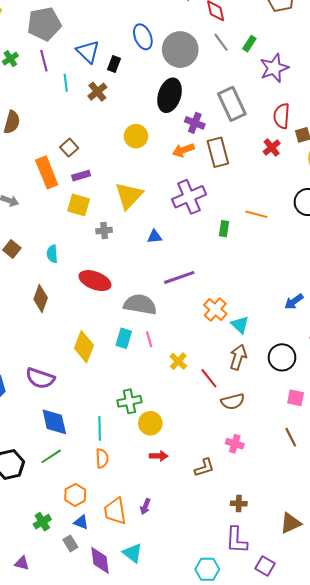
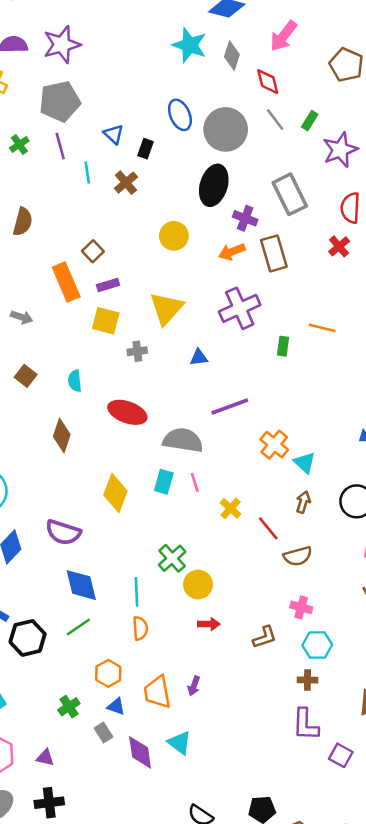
blue triangle: (88, 52) -> (113, 134), size x0.7
brown arrow: (238, 357) -> (303, 502), size x0.7
green cross: (129, 401) -> (172, 558), turned -30
cyan hexagon: (207, 569) -> (317, 645), moved

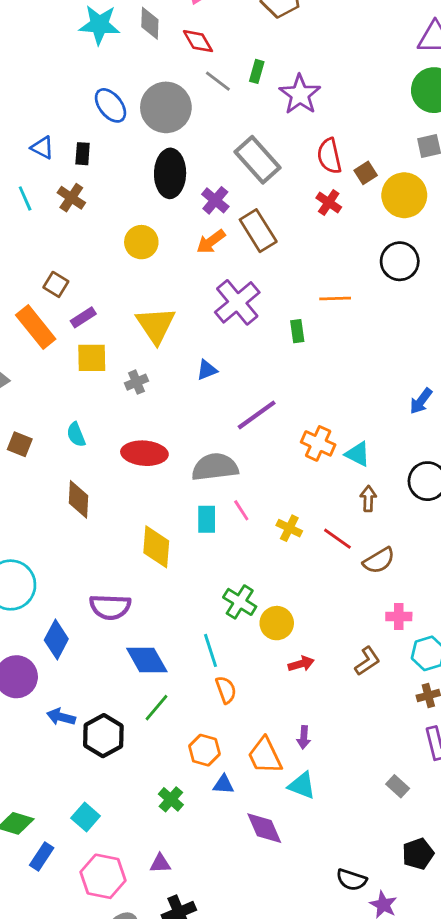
purple cross: (245, 218) -> (215, 200), turned 35
gray rectangle: (104, 732) -> (398, 786), moved
cyan triangle: (179, 743) -> (302, 785), moved

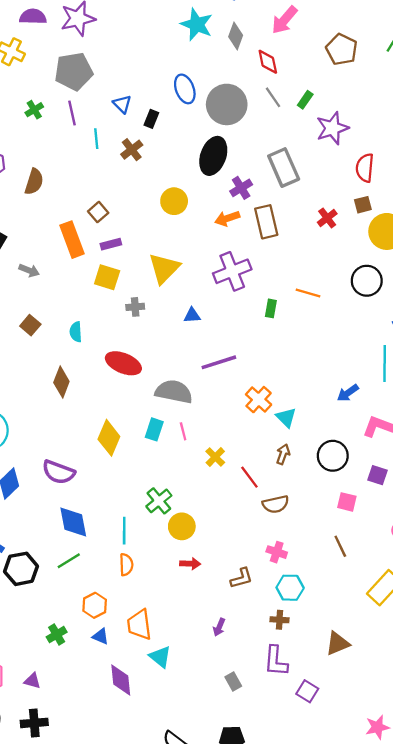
red semicircle: (329, 156) -> (365, 168), moved
purple arrow: (304, 737) -> (219, 627), moved

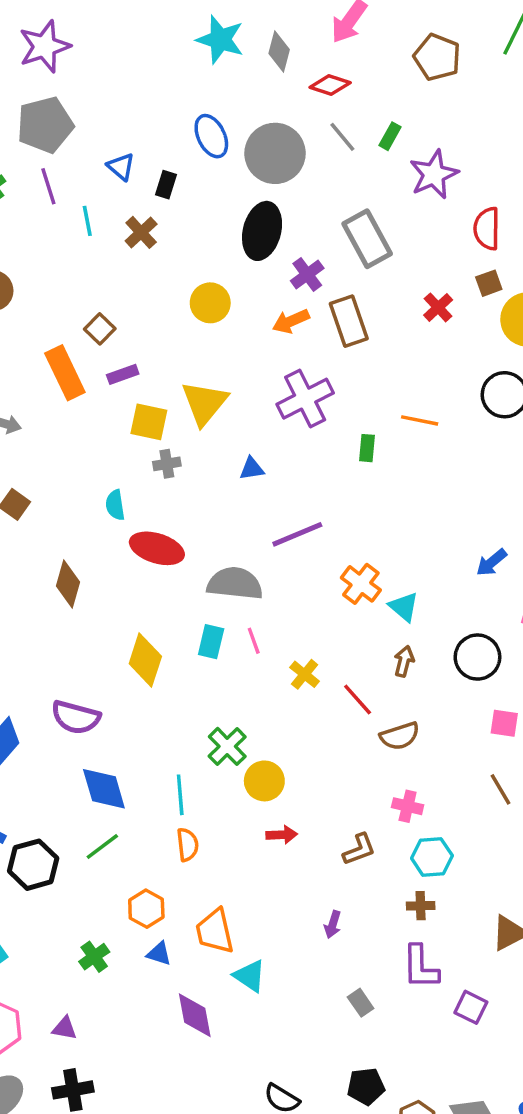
red diamond: (268, 62) -> (330, 85), turned -55
yellow square: (107, 277) -> (149, 422), moved
cyan semicircle: (76, 332) -> (115, 505), moved

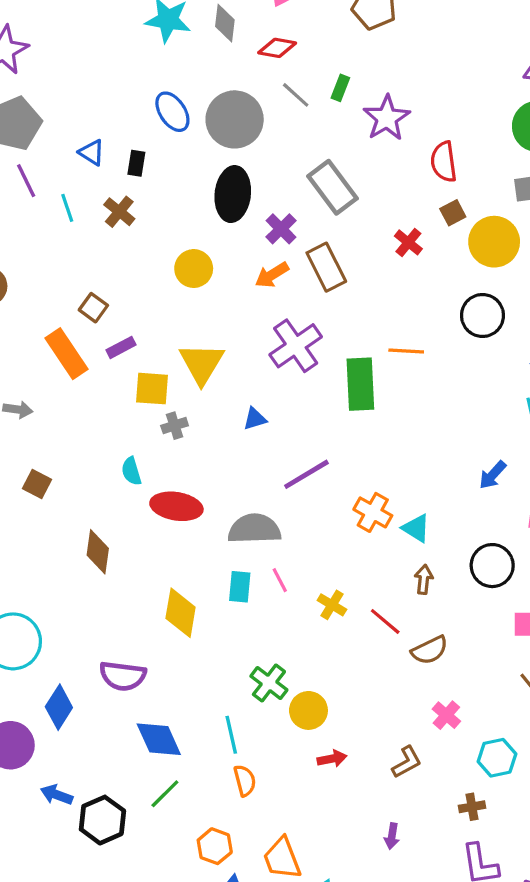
green rectangle: (367, 448) -> (360, 384), size x2.0
pink cross: (408, 806) -> (446, 715), turned 36
cyan hexagon: (432, 857) -> (497, 758), moved

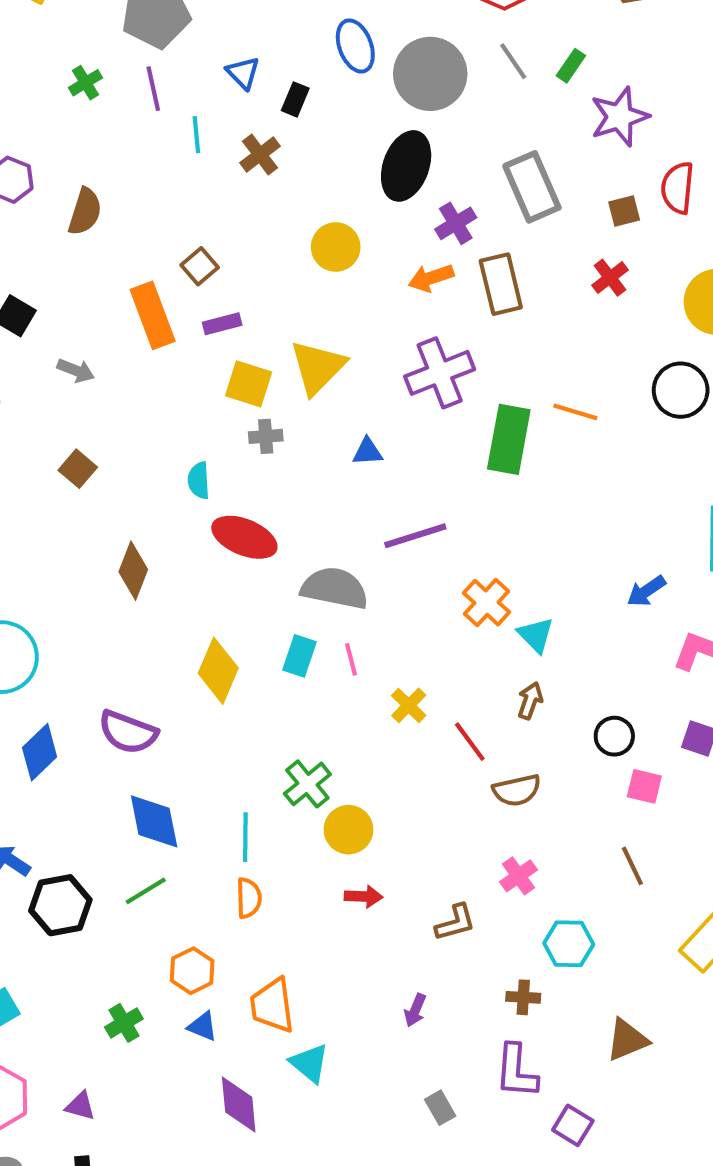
brown square: (453, 213) -> (624, 211), moved
black circle: (492, 566) -> (614, 736), moved, size x0.7

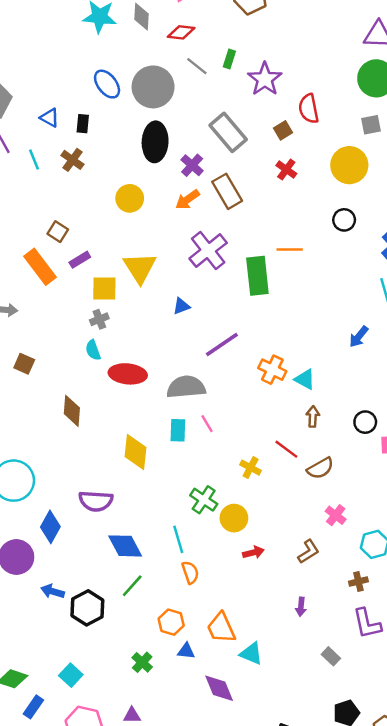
black circle: (681, 390) -> (344, 220), size x0.7
gray cross: (266, 436) -> (99, 319), moved
yellow cross: (409, 705) -> (251, 468), moved

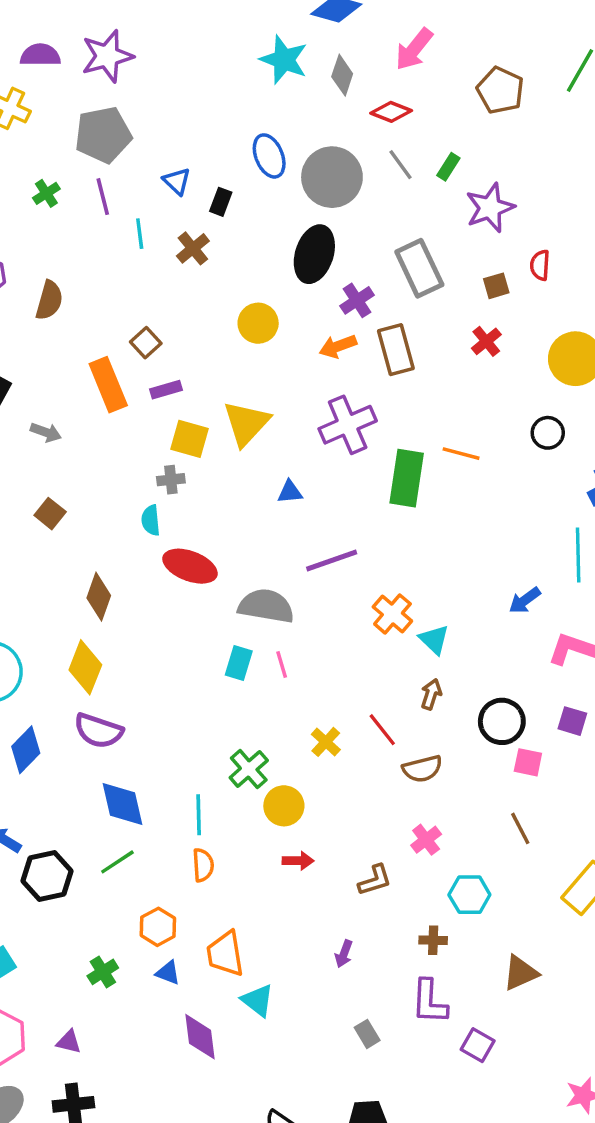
red semicircle: (309, 109) -> (540, 265), size x0.7
black circle: (365, 422) -> (502, 721), size x1.4
yellow diamond: (135, 452) -> (85, 667), moved

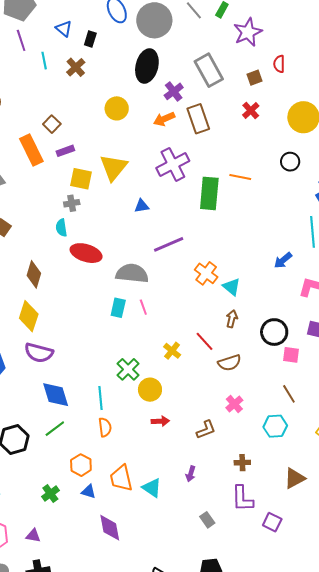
cyan hexagon: (469, 895) -> (275, 426), moved
cyan triangle: (258, 1000) -> (152, 488), moved

